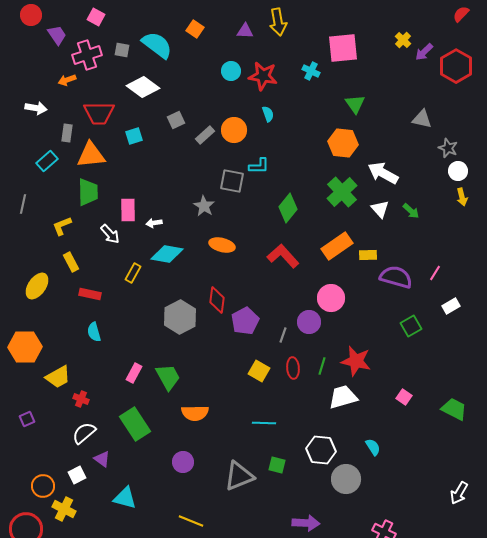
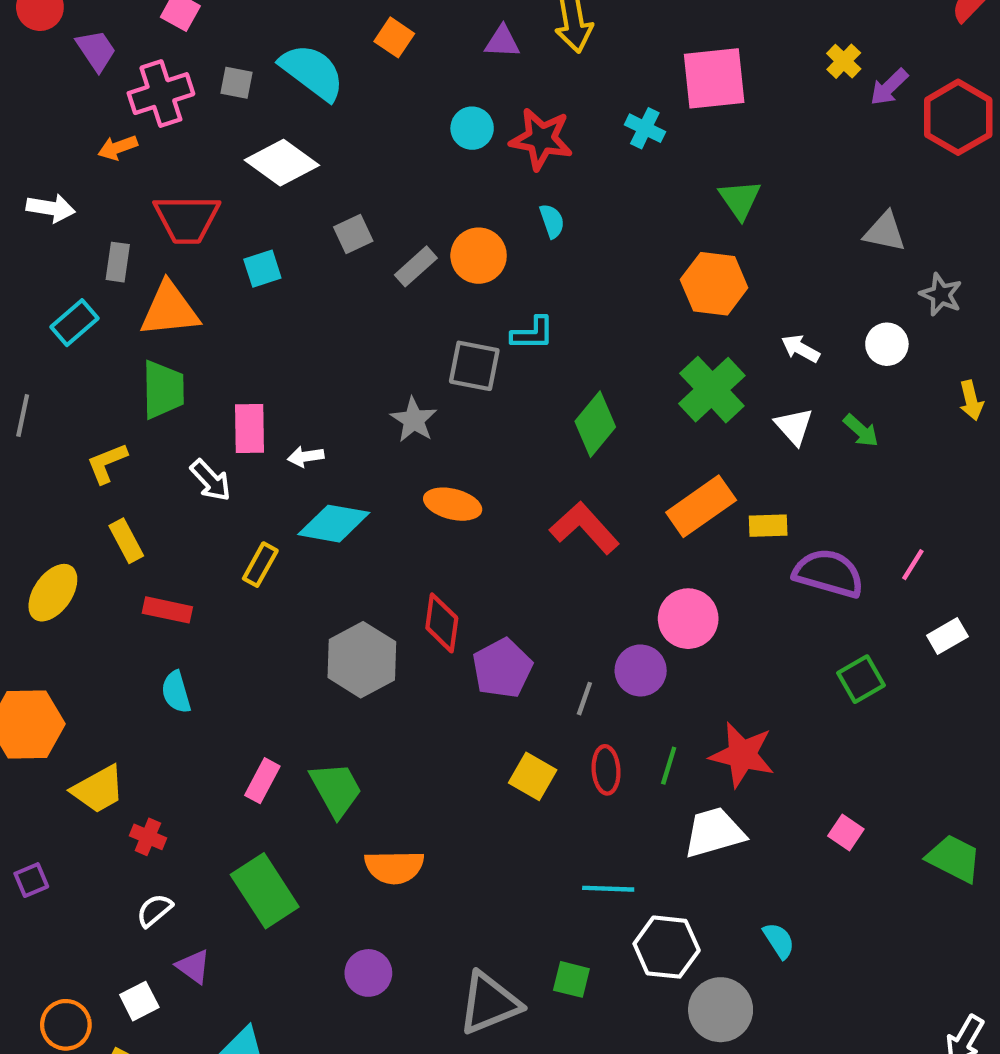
white circle: (458, 171) -> (887, 344), moved
white arrow: (383, 173) -> (800, 349), size x0.6
cyan line: (264, 423) -> (608, 889), moved
white semicircle: (84, 433) -> (154, 910), size x0.7

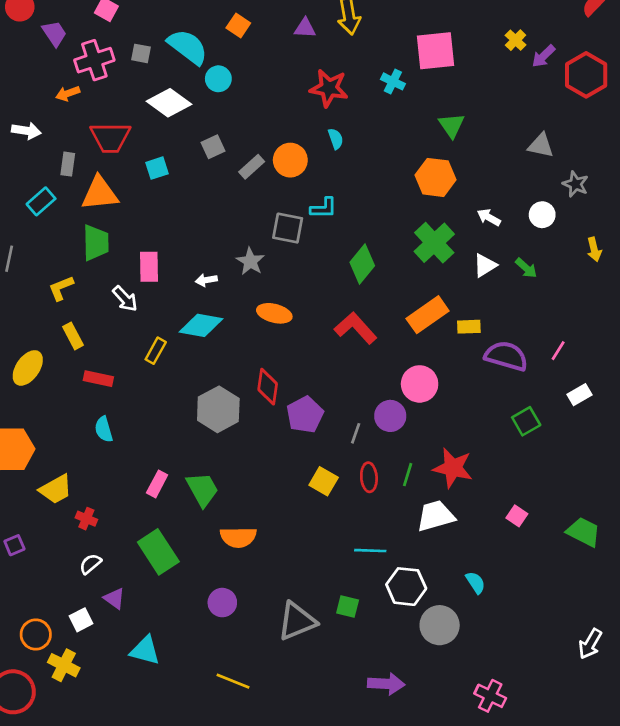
cyan circle: (472, 128) -> (218, 79), moved
white triangle: (794, 426) -> (485, 265), turned 40
white arrow: (306, 457) -> (206, 280), moved

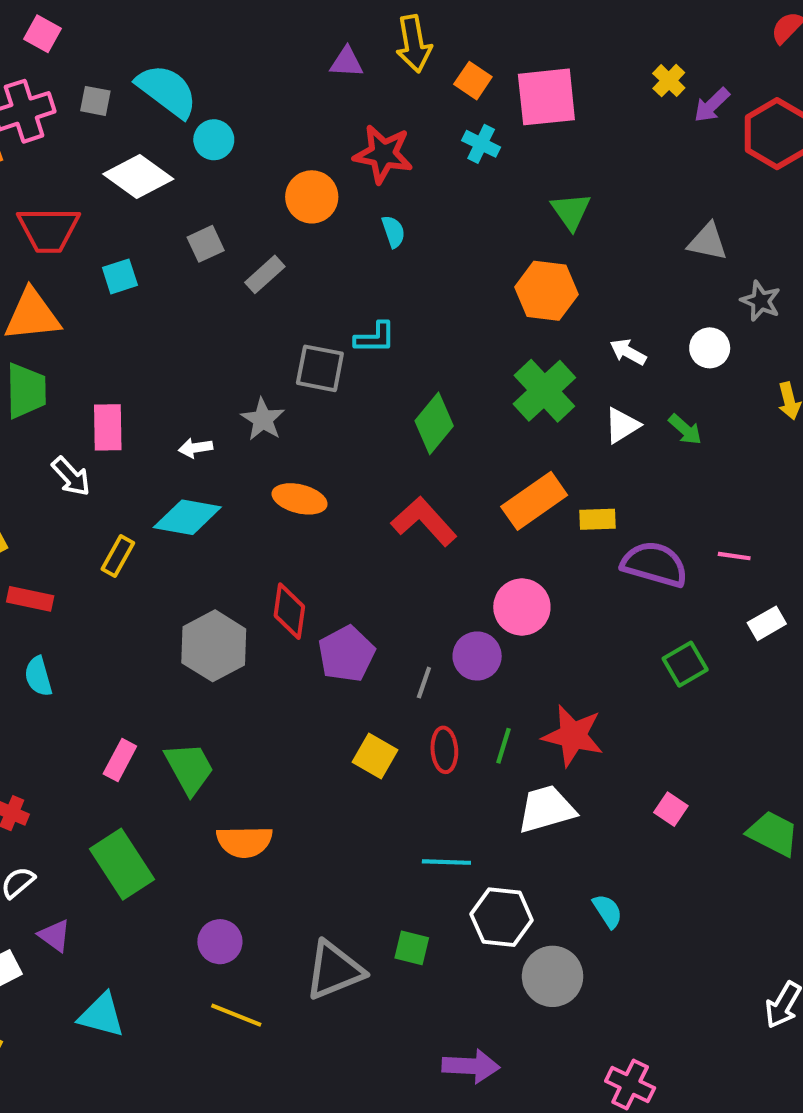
orange square: (238, 25) -> (473, 81), moved
orange circle: (290, 160) -> (312, 197), moved
pink line: (558, 351) -> (734, 556), turned 66
yellow line: (233, 681) -> (236, 1015), moved

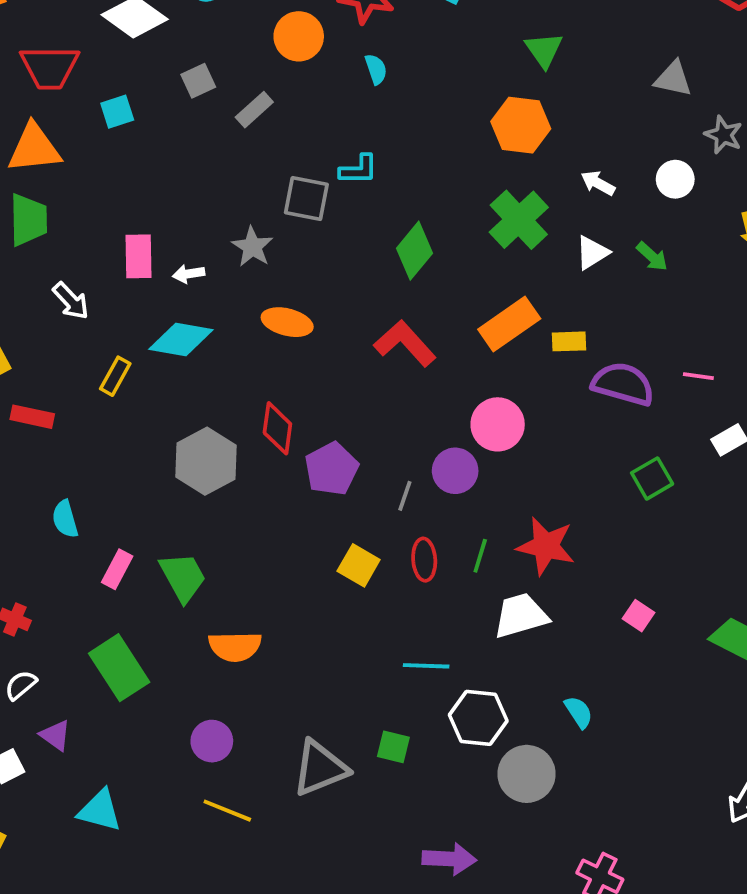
pink rectangle: (108, 427) -> (138, 256), moved
cyan semicircle: (38, 676) -> (65, 519), moved

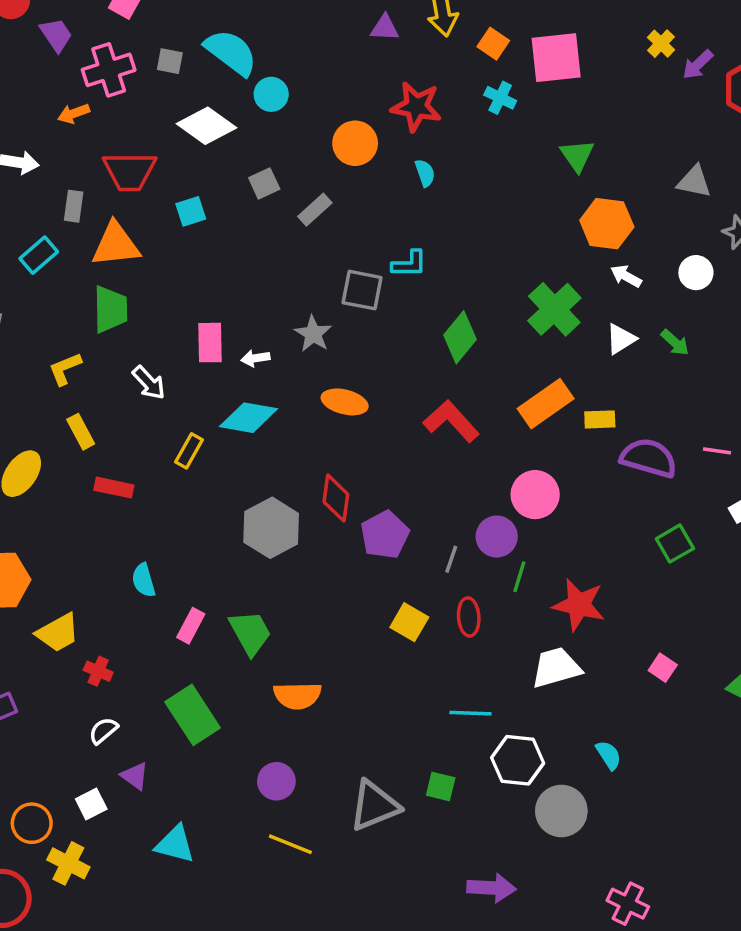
orange hexagon: (521, 125) -> (607, 224), moved
green line: (480, 556) -> (519, 577), moved

